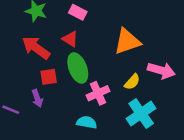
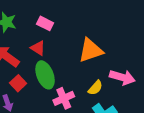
red square: (49, 77) -> (18, 83), turned -35

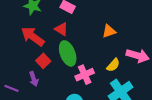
orange triangle: (91, 50) -> (109, 31), size x0.6

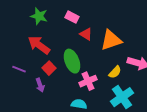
red triangle: (61, 29) -> (86, 34), moved
orange triangle: (109, 31) -> (111, 40), size x1.6
purple line: (11, 88) -> (19, 69), moved

